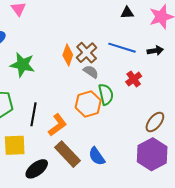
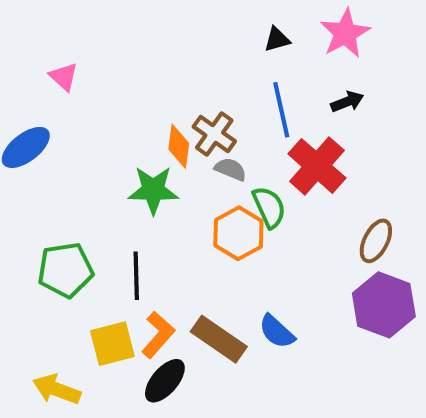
blue line: (122, 48) -> (281, 110), turned 72
green star: (22, 65) -> (153, 190), moved
red cross: (134, 79) -> (317, 166), size x1.8
orange L-shape: (57, 125) -> (158, 335), moved

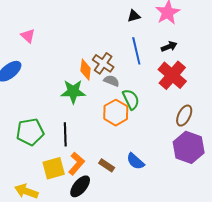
red cross: (317, 166) -> (172, 75), moved
brown rectangle: (219, 339) -> (107, 165), size x0.6

